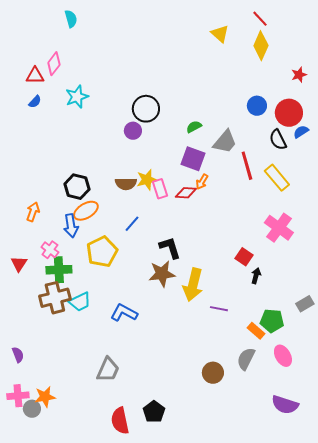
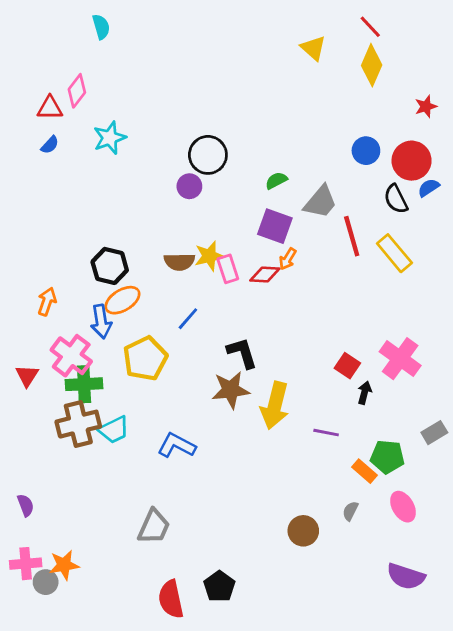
pink cross: (279, 228) -> (400, 359), moved
pink cross: (50, 250) -> (71, 356), size x1.6
purple line: (219, 309) -> (326, 433), moved
gray semicircle: (246, 359) -> (350, 511), size x0.6

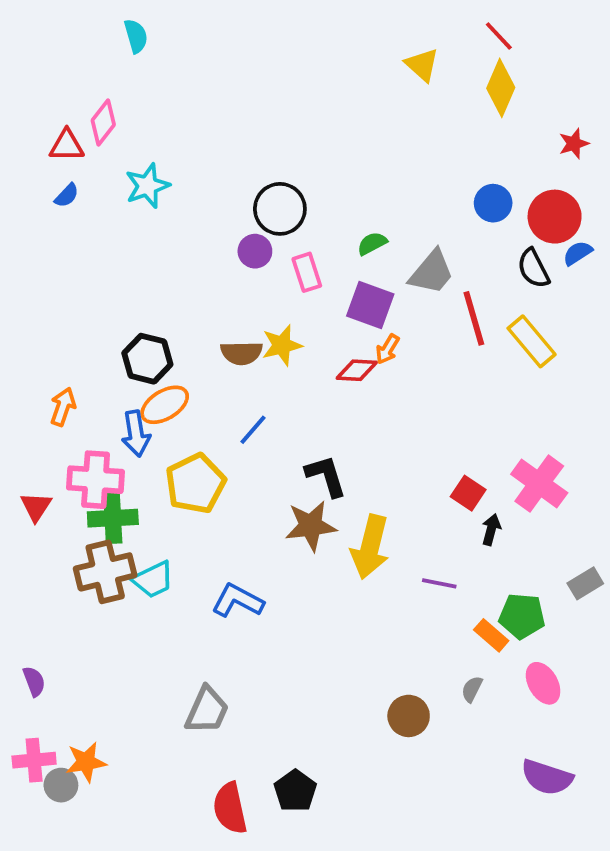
pink rectangle: (228, 269) -> (307, 272), moved
pink cross: (71, 356) -> (96, 480), turned -33

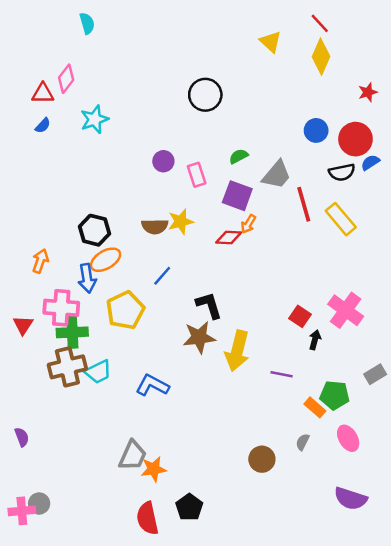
black circle: (280, 209) -> (205, 95), moved
black semicircle: (533, 268) -> (342, 172), turned -75
pink cross: (34, 760) -> (22, 511), moved
orange star: (86, 762) -> (154, 469), moved

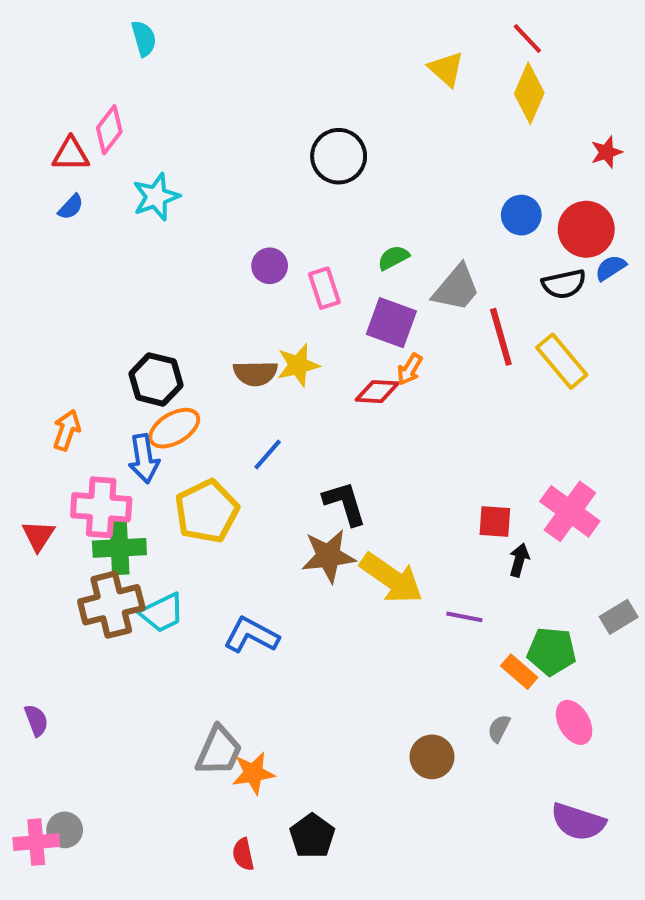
red square: (300, 316) -> (495, 521), turned -30
yellow arrow: (237, 351) -> (391, 578), turned -69
red semicircle: (147, 518) -> (243, 854), size x0.6

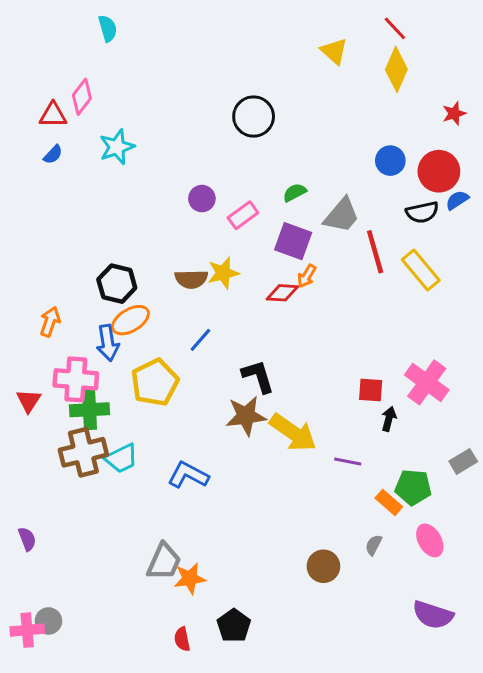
pink rectangle: (324, 288) -> (243, 215), turned 72

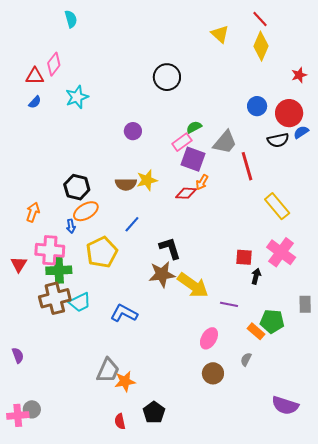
pink rectangle: (243, 215) -> (182, 142), moved
yellow rectangle: (421, 270) -> (277, 206), moved
blue arrow: (108, 343) -> (71, 226), size x0.6
gray rectangle: (463, 461) -> (305, 304), turned -60
pink ellipse: (430, 540) -> (209, 338), moved, turned 60

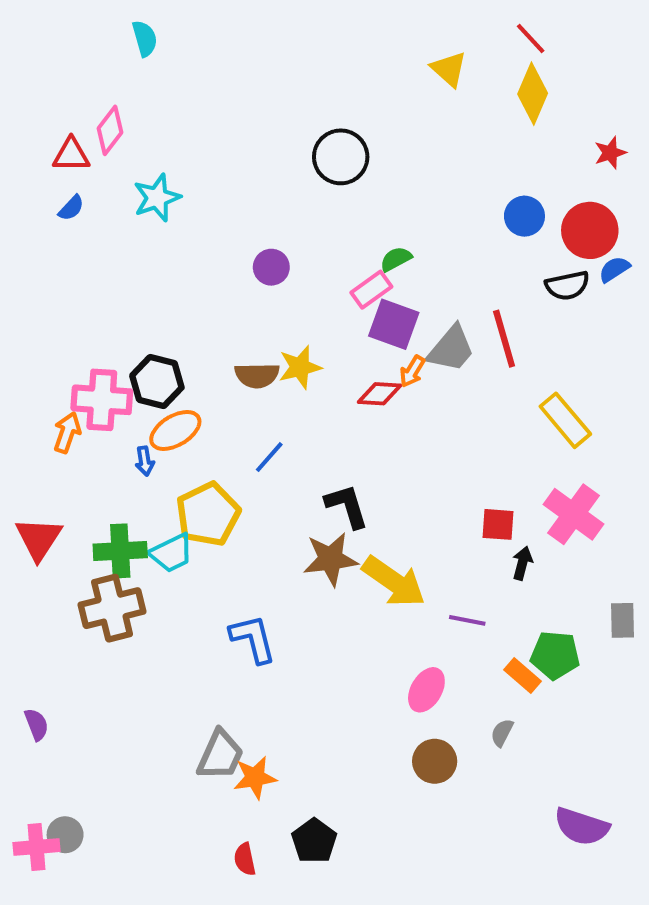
gray trapezoid: (225, 142) -> (451, 349), moved
pink cross: (50, 250) -> (102, 400), moved
red triangle: (19, 264) -> (39, 539), size x1.4
cyan trapezoid: (80, 302) -> (171, 553), moved
blue L-shape: (124, 313) -> (253, 639), turned 48

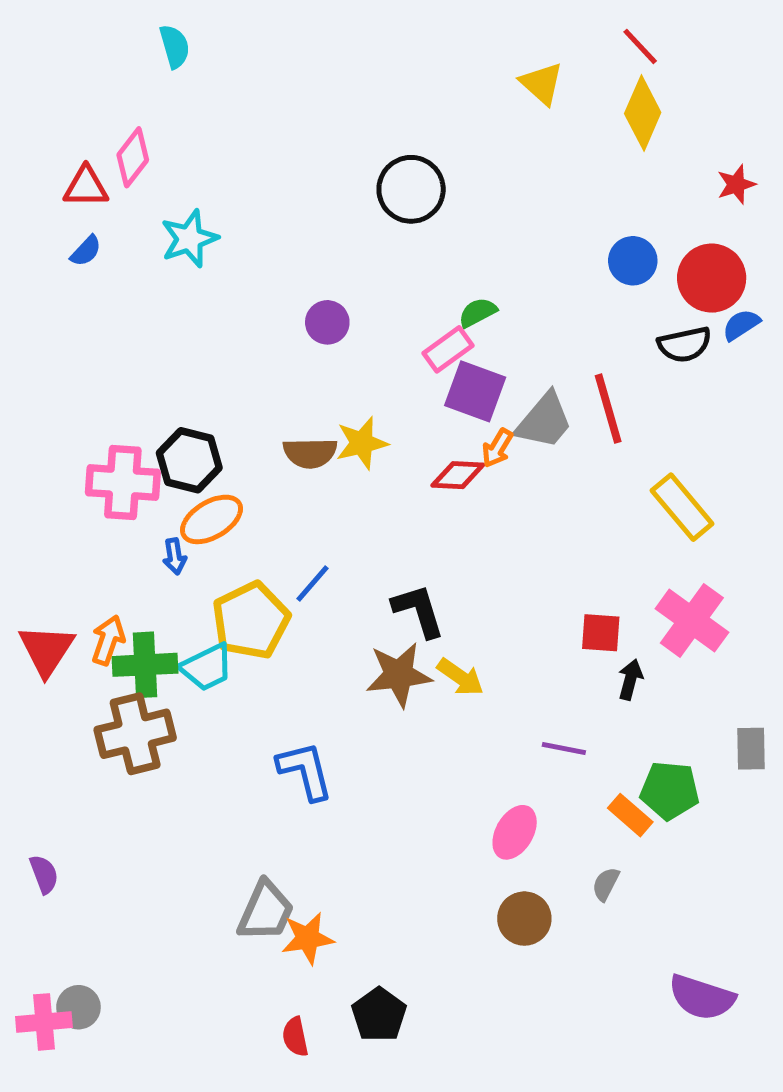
orange arrow: (67, 433) -> (108, 640), moved
blue line: (269, 457) -> (313, 583), moved
yellow arrow: (394, 582) -> (460, 677), moved, size x0.6

